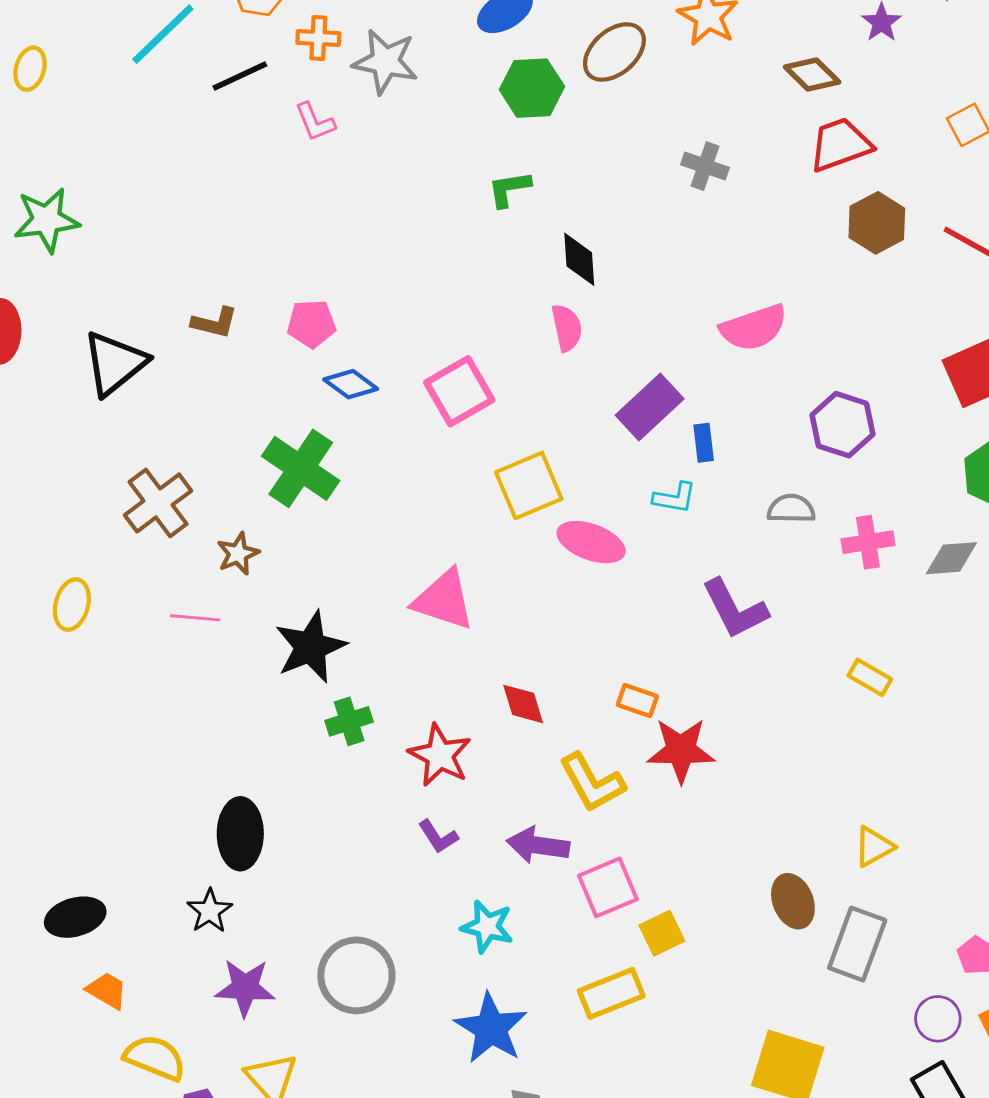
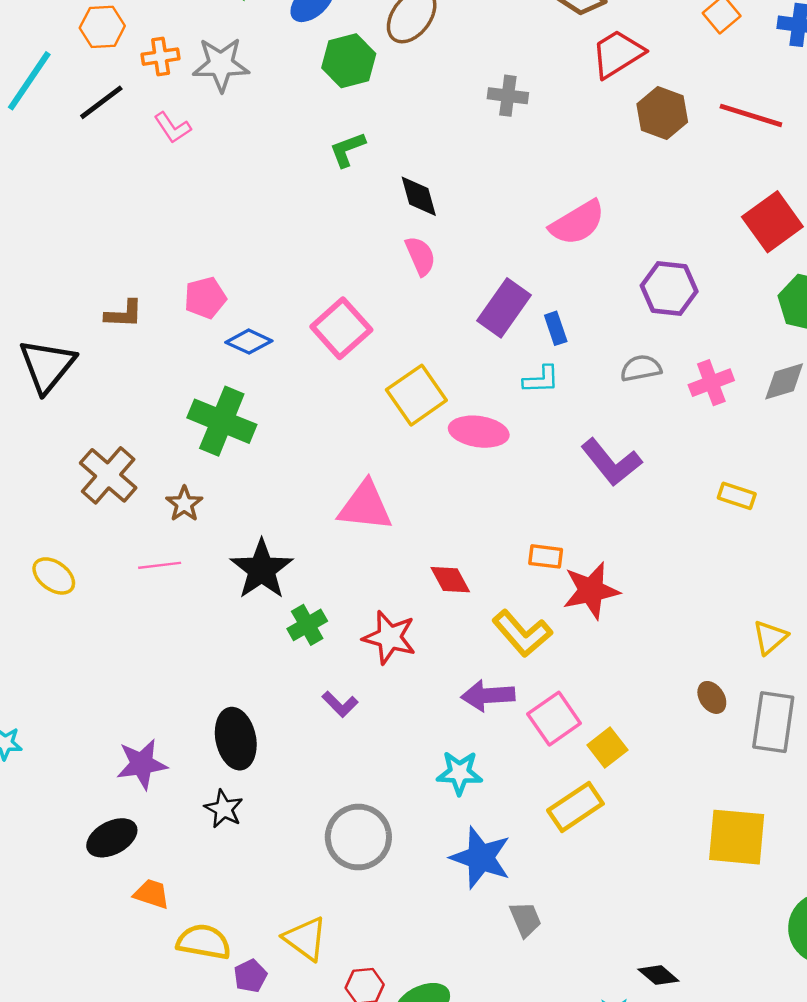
yellow ellipse: (72, 605) -> (54, 576), turned -57
purple L-shape: (438, 837) -> (340, 704), moved
brown ellipse: (793, 901) -> (712, 697), size x0.7
purple star: (245, 988) -> (142, 764), moved

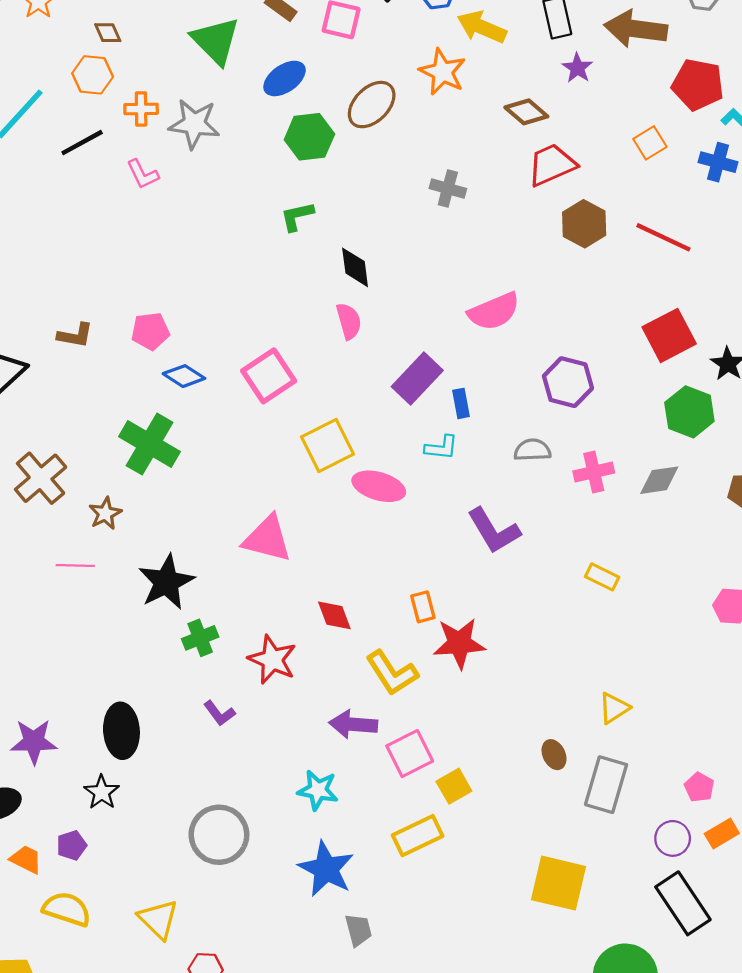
orange rectangle: (546, 556) -> (423, 607), turned 60
purple pentagon: (250, 976) -> (72, 845), moved

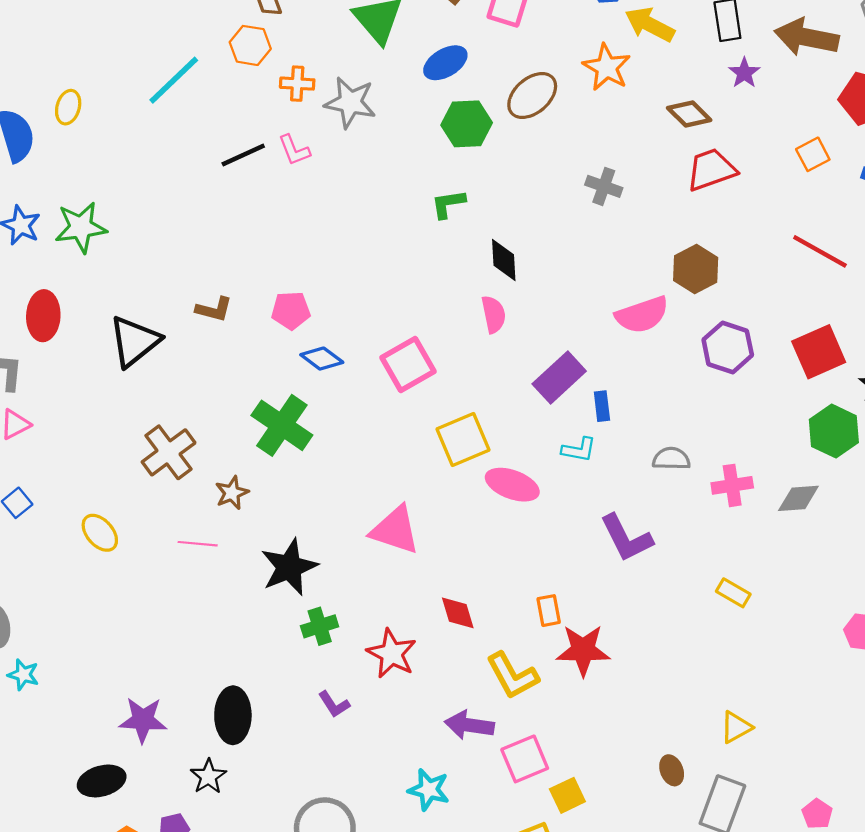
black line: (82, 143) -> (243, 155), moved
brown hexagon: (584, 224) -> (696, 269), moved
purple hexagon: (568, 382) -> (728, 347), moved

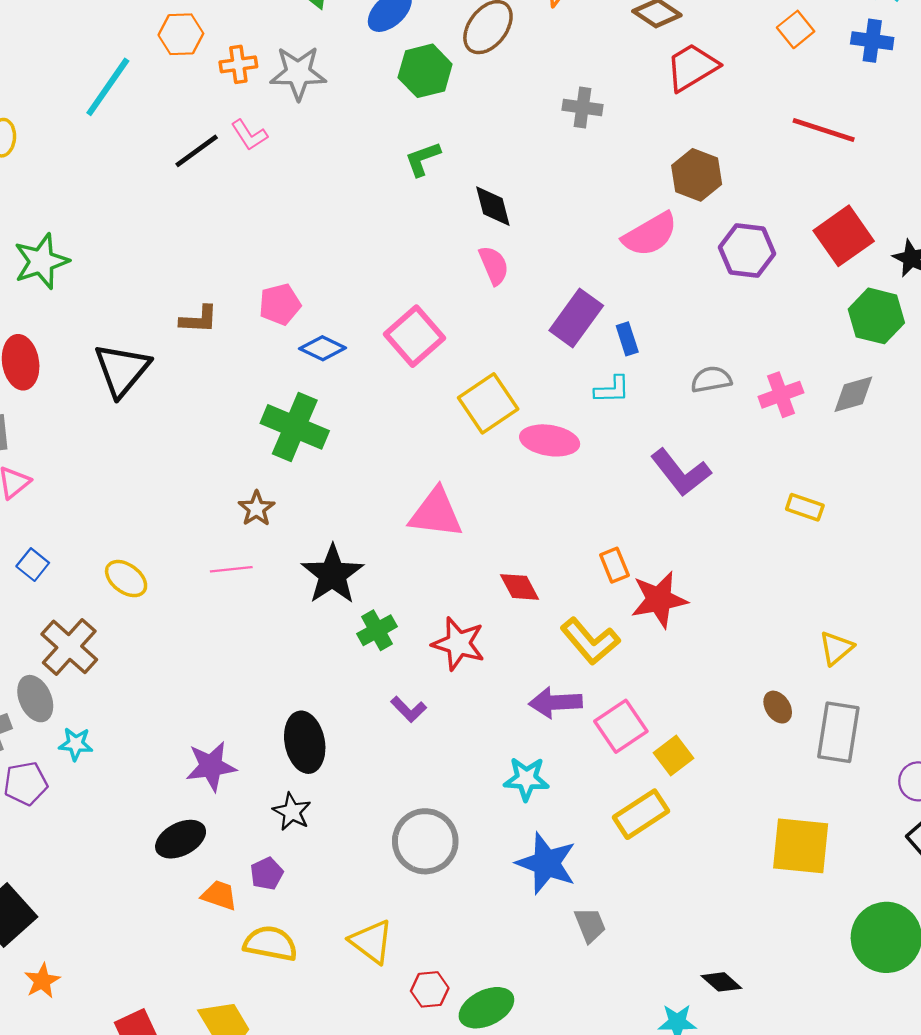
brown cross: (169, 452) -> (69, 647), moved

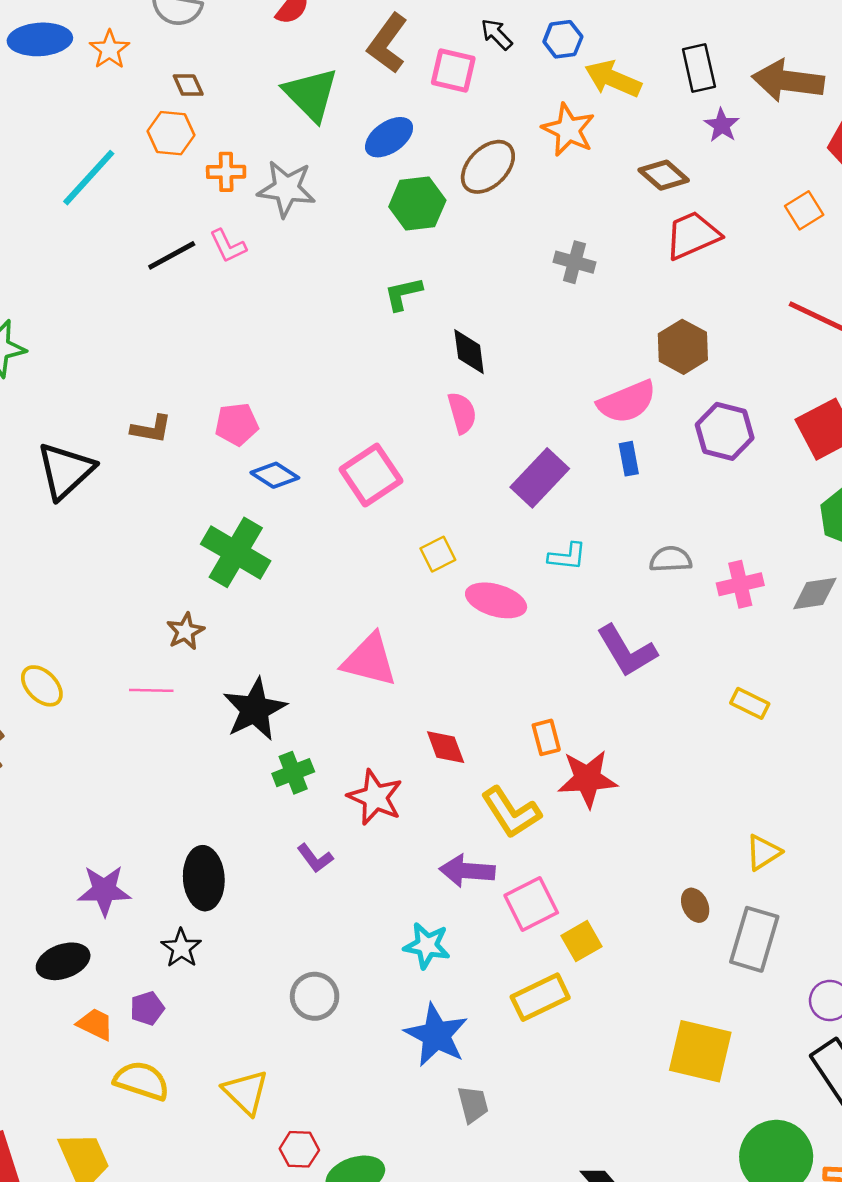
blue rectangle: (627, 339) -> (629, 459), moved
yellow square: (488, 403) -> (438, 554), size x0.6
gray circle: (425, 841) -> (315, 996), size x0.7

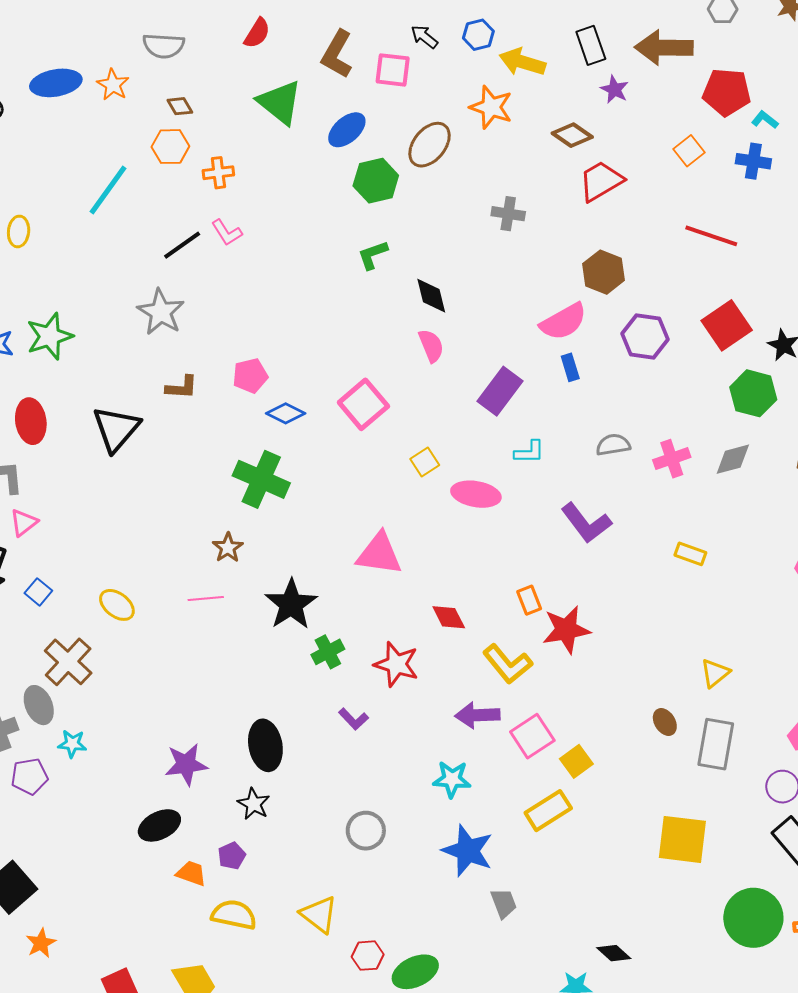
gray star: (286, 189) -> (161, 312), moved, turned 30

